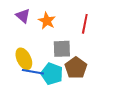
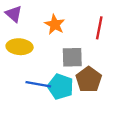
purple triangle: (23, 16) -> (14, 14), moved
yellow ellipse: (24, 59) -> (20, 47), moved, turned -60

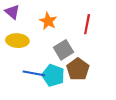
gray square: (72, 57) -> (63, 50), turned -30

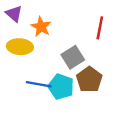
orange star: (48, 21) -> (41, 27), moved

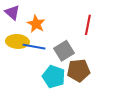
brown pentagon: (89, 80) -> (79, 70), turned 30
blue line: (39, 84) -> (34, 47), moved

